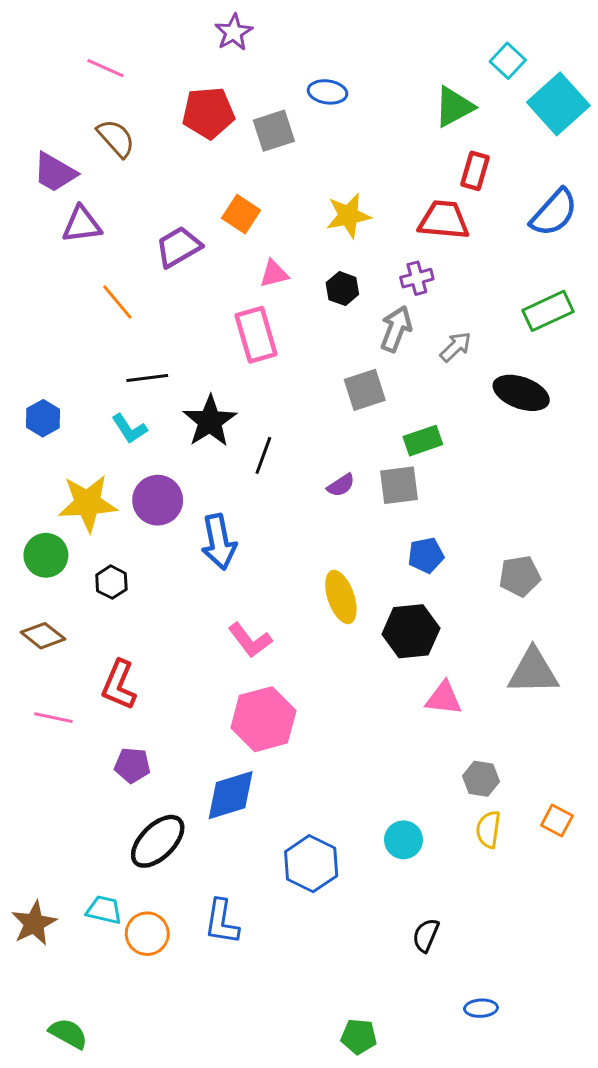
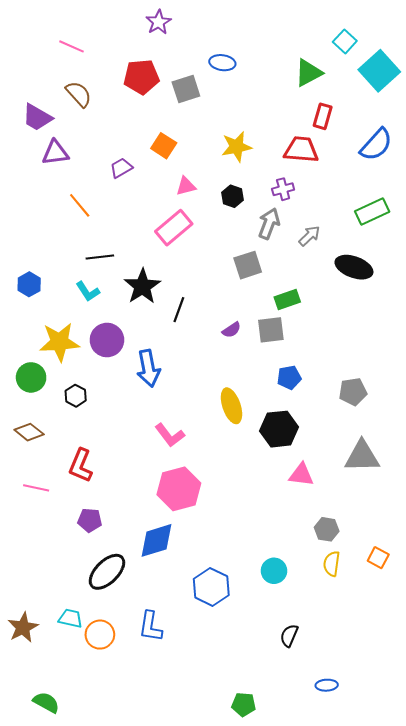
purple trapezoid: (179, 247) -> (121, 168), size x0.7
pink rectangle: (256, 335) -> (174, 228), turned 66

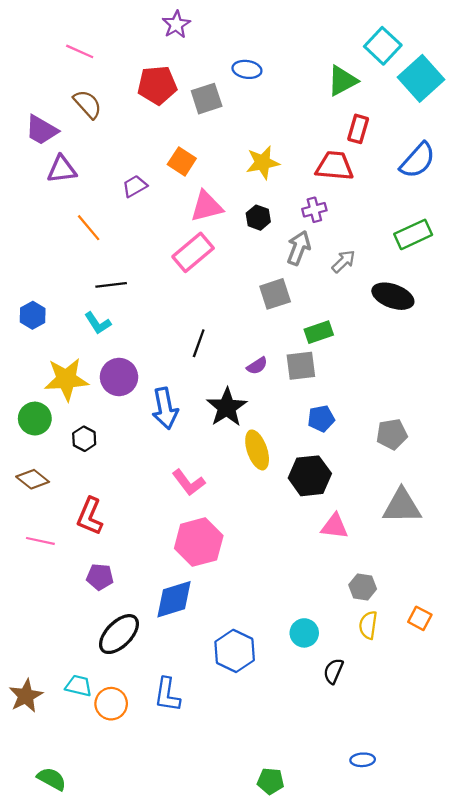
cyan square: (345, 41) -> (383, 46), size x1.4
pink triangle: (186, 186) -> (207, 206), size x1.5
black star: (142, 286) -> (227, 407), moved
black semicircle: (289, 636) -> (333, 671), moved

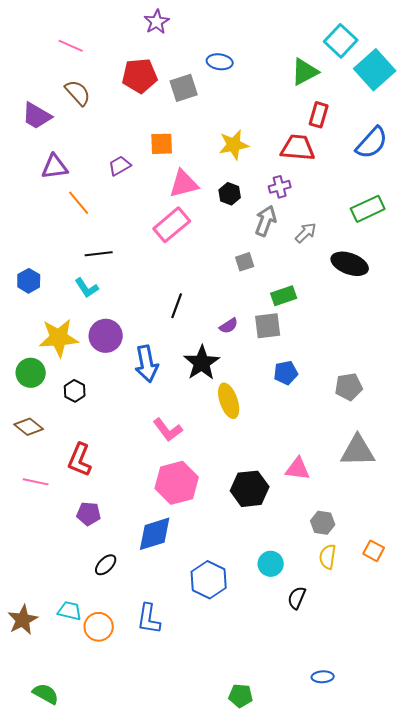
orange square: (182, 161) -> (162, 144), turned -35
purple triangle: (62, 169) -> (55, 167), moved
gray square: (275, 294) -> (245, 262), size x0.7
black hexagon: (310, 476) -> (250, 489), moved
black ellipse: (119, 634) -> (106, 565), size x0.6

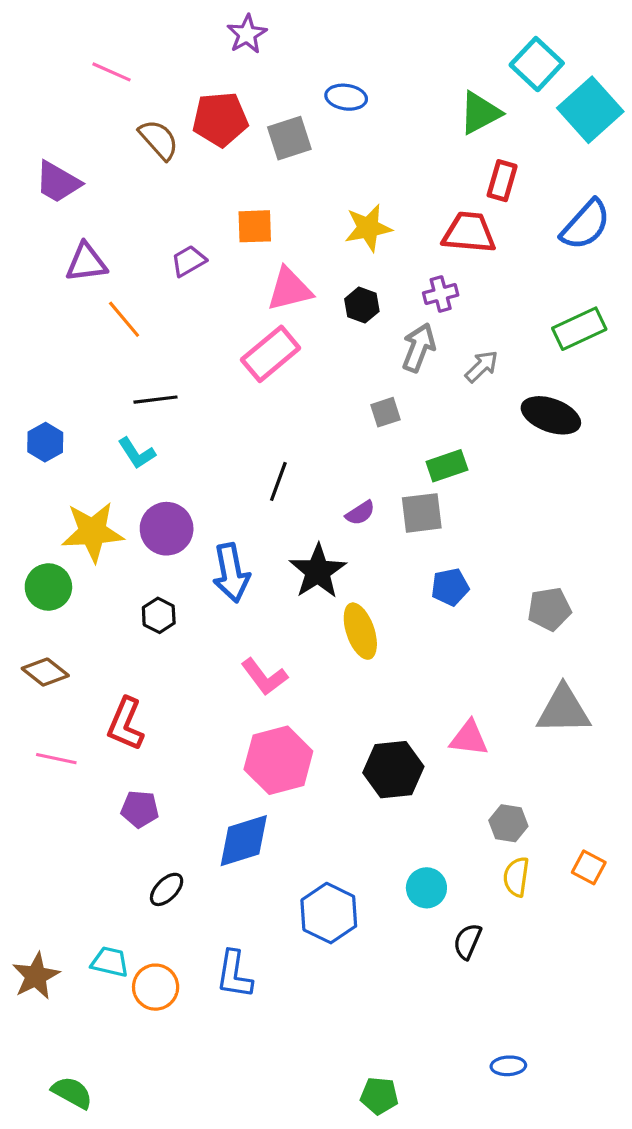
brown semicircle: (78, 93) -> (159, 140), moved
black hexagon: (75, 391) -> (159, 615), moved

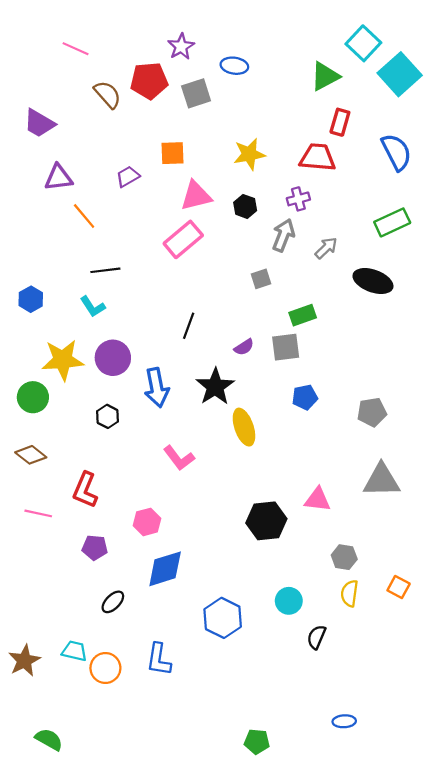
purple star: (247, 34) -> (181, 47), moved
blue semicircle: (586, 225) -> (396, 152), turned -69
pink hexagon: (278, 760) -> (147, 522), moved, size x0.6

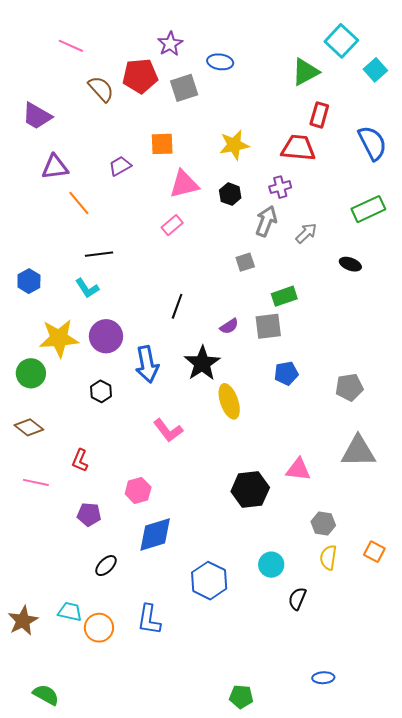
cyan square: (400, 74) -> (375, 70), size x0.6
pink rectangle: (183, 239) -> (172, 225), size x0.6
black ellipse: (373, 281) -> (350, 264), size x0.6
red L-shape: (85, 490) -> (80, 460), size x0.7

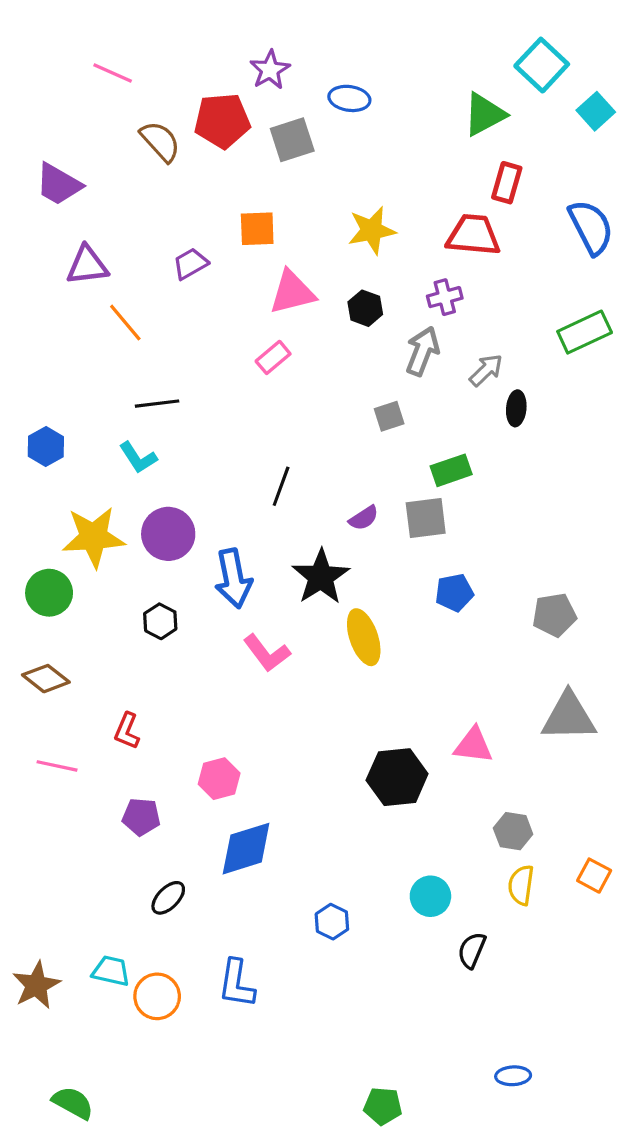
black ellipse: (350, 264) -> (516, 408), moved, turned 75
pink L-shape: (168, 430) -> (267, 653), moved
blue hexagon: (209, 581) -> (332, 922), size x0.6

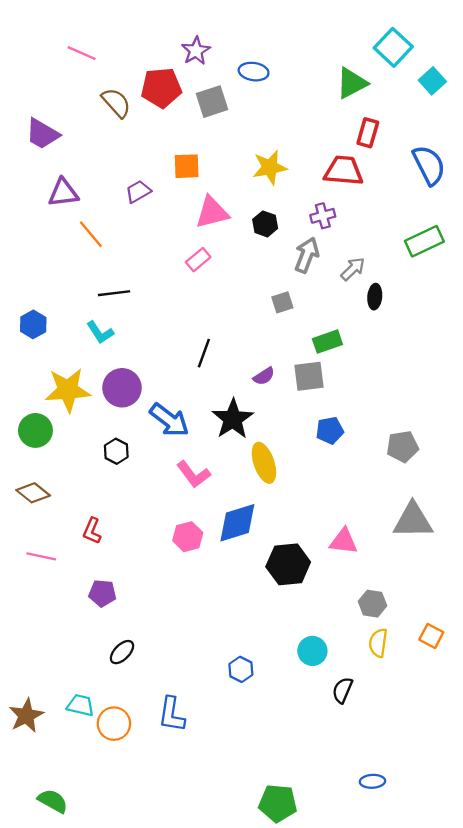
blue arrow: (233, 578) -> (169, 420), turned -42
pink hexagon: (219, 779) -> (188, 537), moved
blue diamond: (246, 849) -> (237, 523), moved
green pentagon: (383, 1106) -> (278, 803), size x1.4

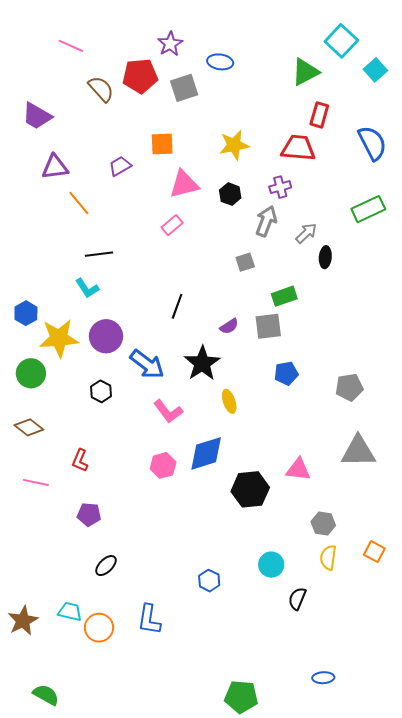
blue hexagon: (33, 324) -> (26, 313), moved
yellow ellipse: (264, 463) -> (229, 401), size x0.7

